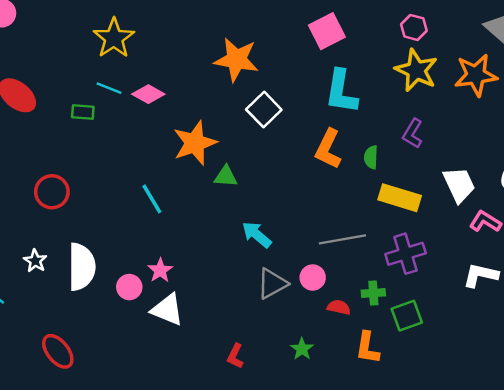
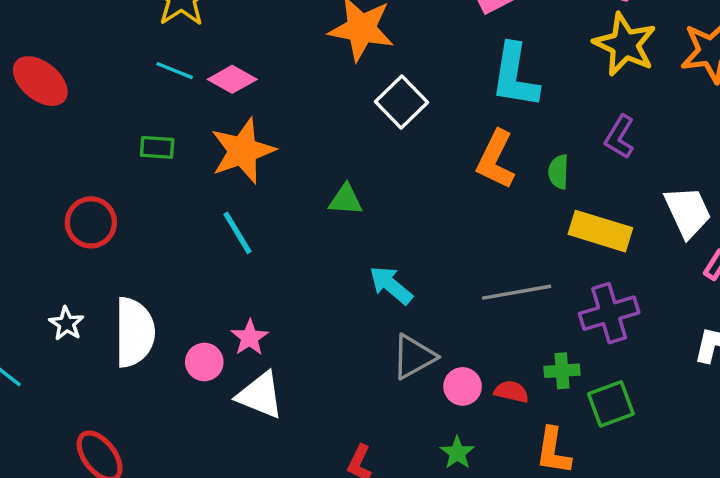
green rectangle: (83, 112) -> (157, 147), moved
orange star: (195, 143) -> (243, 151), moved
pink circle: (313, 278) -> (463, 386), moved

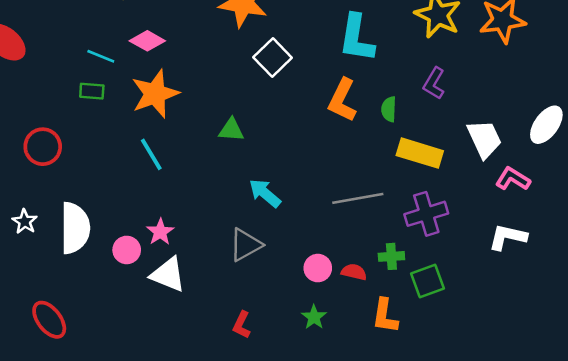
cyan line: (175, 71) -> (101, 56), moved
gray triangle: (414, 357) -> (245, 245), moved

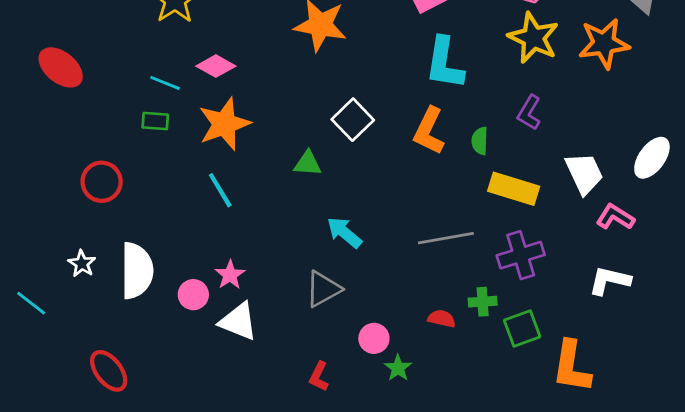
white square: (273, 58) -> (353, 120), moved
pink circle: (318, 268) -> (374, 338), moved
orange L-shape: (385, 316) -> (571, 367), moved, size x1.4

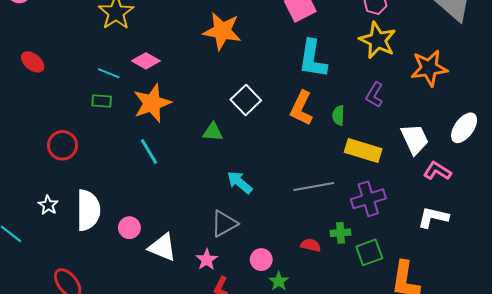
orange star: (604, 43) -> (429, 68), moved
red ellipse: (61, 67) -> (33, 62), size x0.7
pink star: (230, 275) -> (207, 260), moved

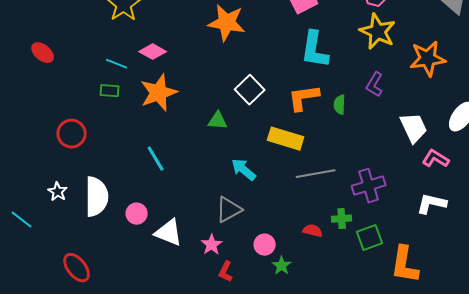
orange L-shape: (301, 108) -> (304, 98), turned 56
yellow rectangle: (363, 150) -> (286, 139), moved
cyan line: (149, 151) -> (156, 159), moved

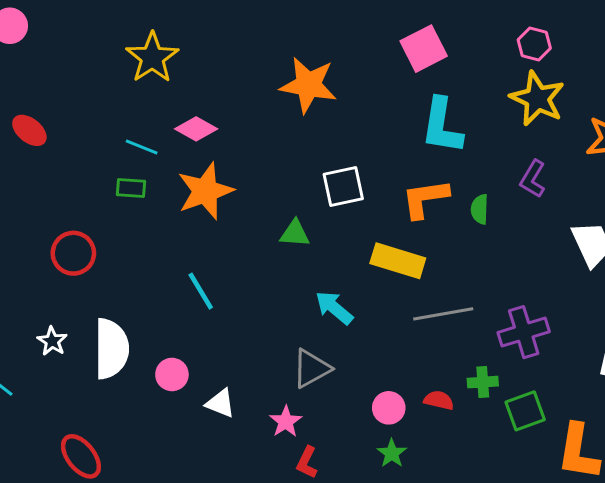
white square: (250, 90) -> (343, 186), turned 32
white triangle: (169, 233) -> (220, 403), size x0.7
pink circle: (265, 245) -> (389, 408), moved

